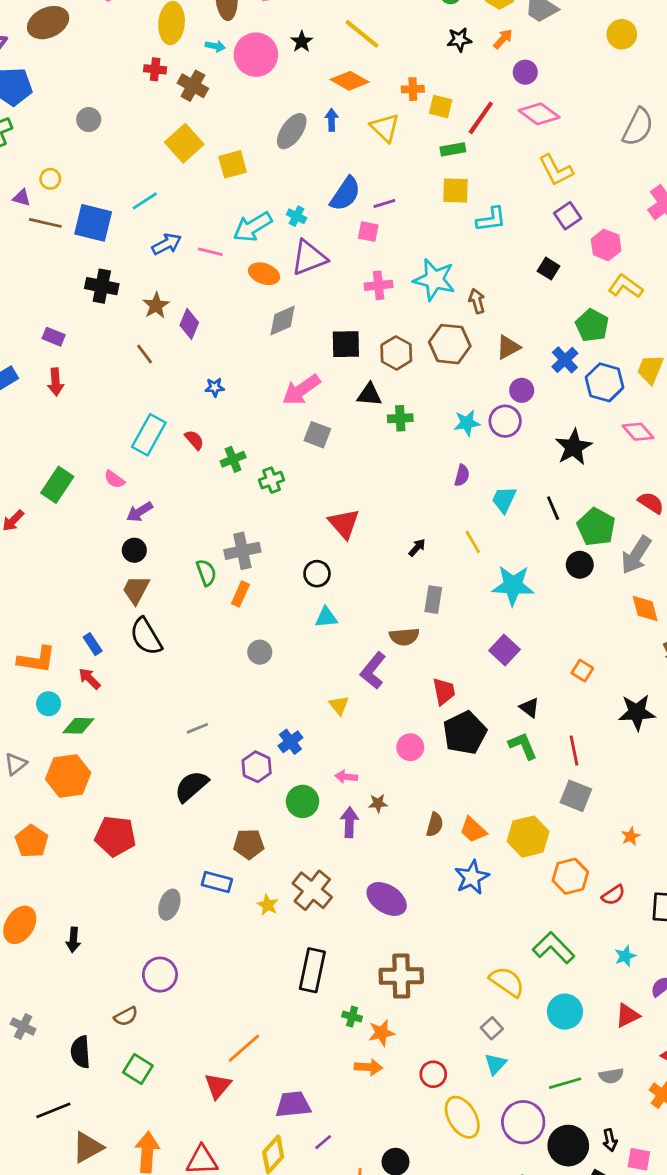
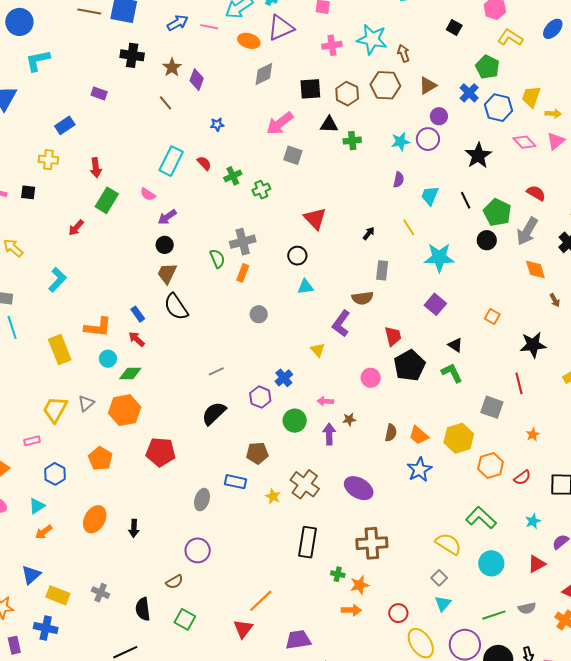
red arrow: (56, 382) -> (96, 168), moved
red line: (574, 751) -> (519, 383), moved

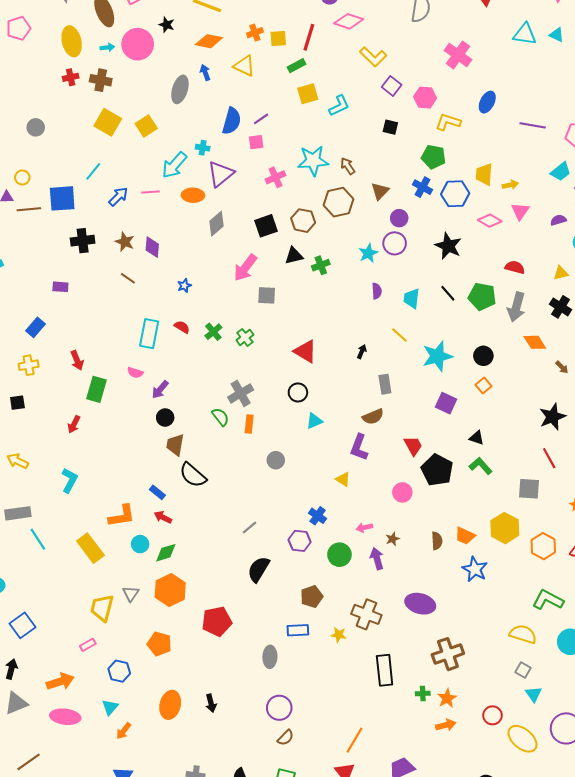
black circle: (487, 240) -> (483, 356), moved
orange square: (492, 317) -> (484, 386), moved, turned 35
brown semicircle: (174, 582) -> (286, 738), moved

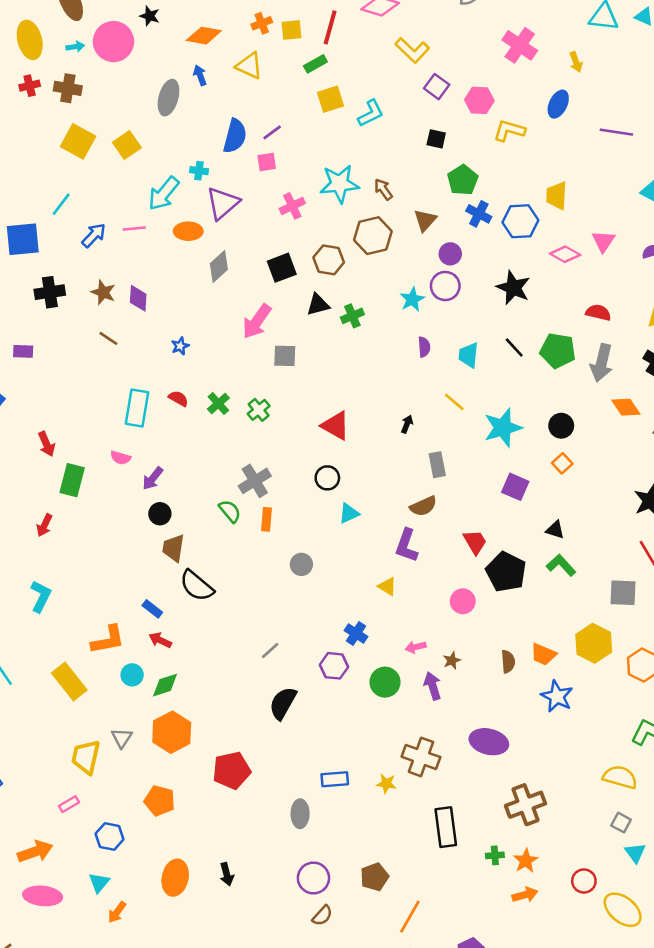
green pentagon: (434, 157) -> (463, 180), moved, turned 30
yellow arrow: (510, 185) -> (576, 62), moved, turned 84
brown pentagon: (312, 597) -> (375, 877), moved

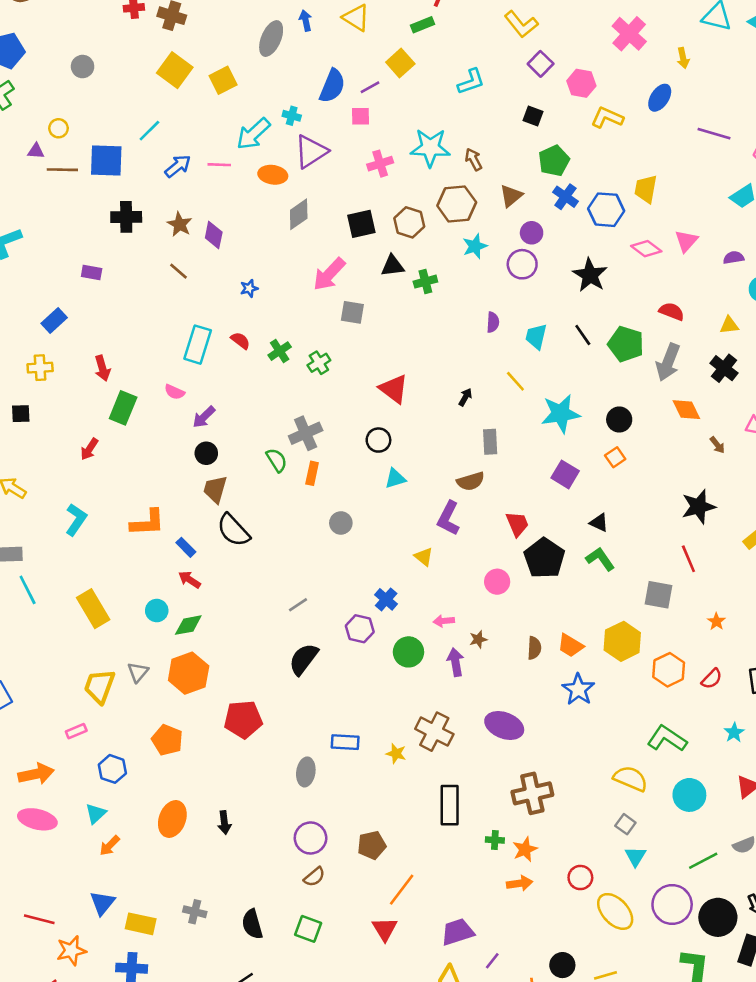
yellow square: (330, 99) -> (400, 63), moved, turned -32
cyan star: (412, 299) -> (475, 246), moved
orange L-shape: (108, 640) -> (147, 523), moved

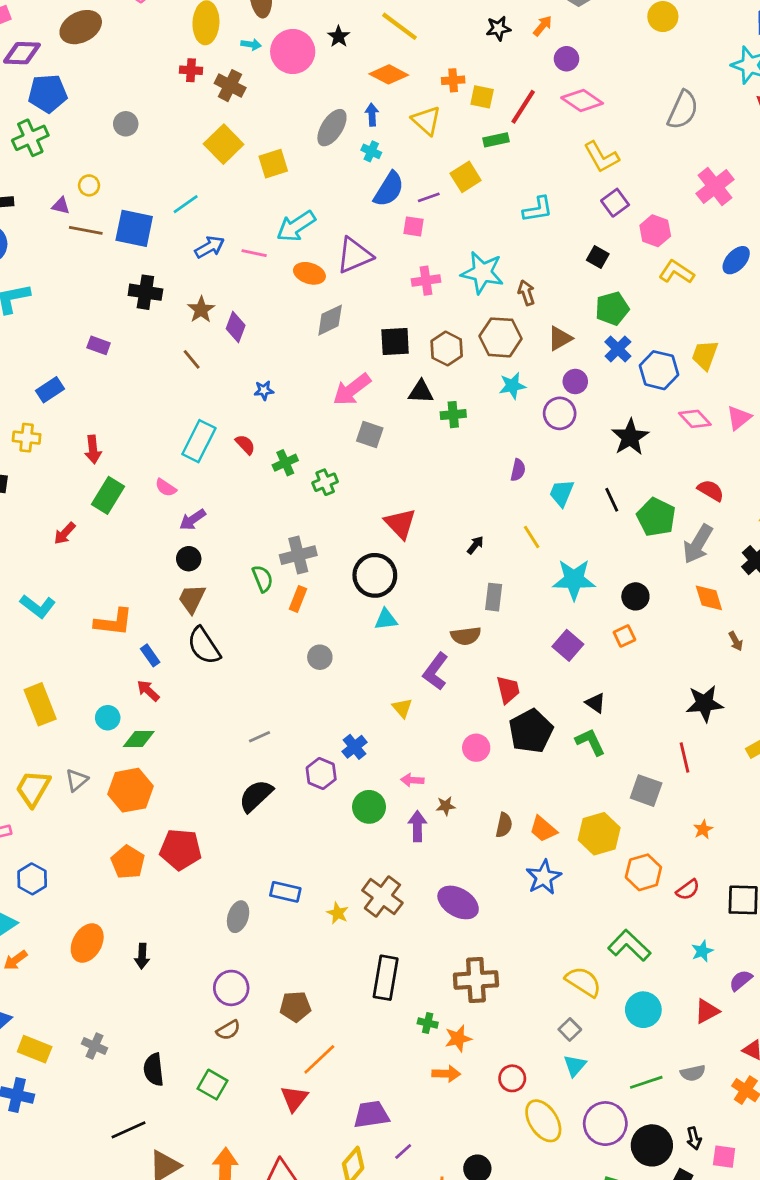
cyan cross: (292, 116) -> (371, 151), moved
black circle: (378, 440) -> (375, 575), size x1.6
cyan L-shape: (76, 520) -> (38, 606), turned 84
orange pentagon: (167, 740) -> (128, 862), moved

